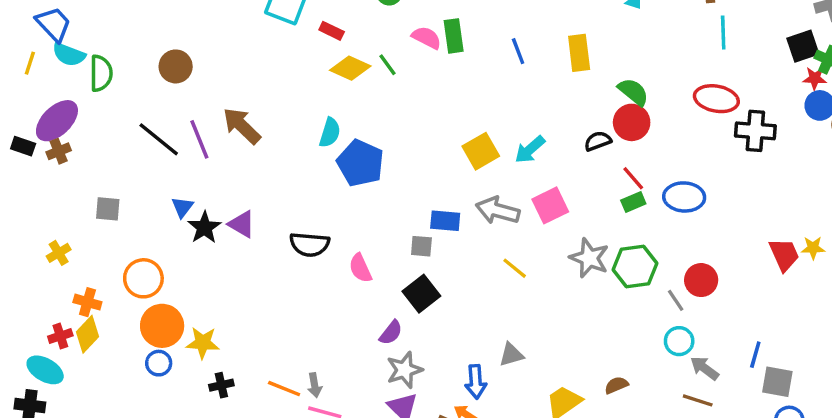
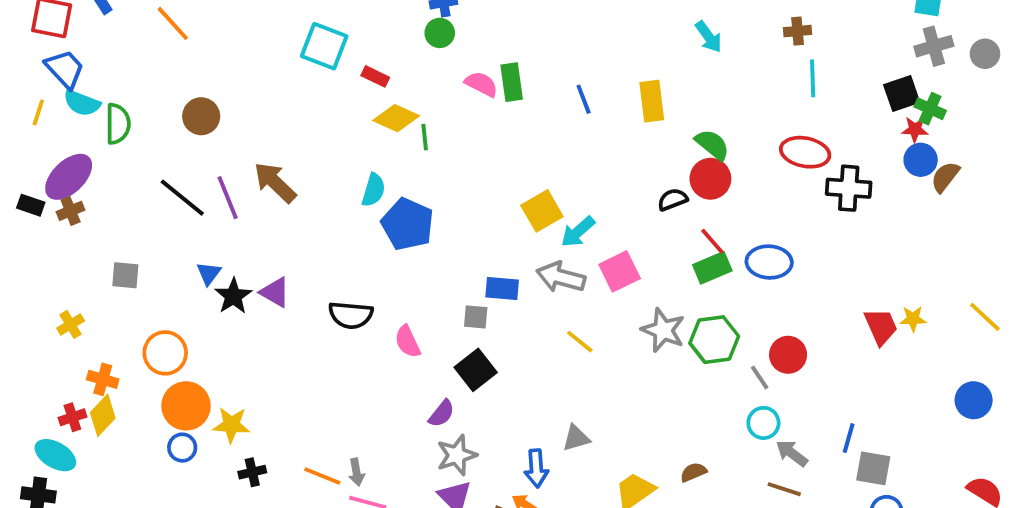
green line: (388, 65) -> (425, 137), moved, turned 30
cyan arrow: (530, 150) -> (578, 232), moved
green rectangle: (633, 202) -> (712, 268), size x1.4

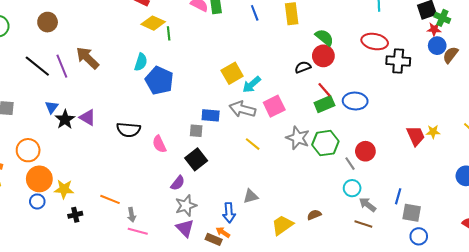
orange line: (322, 476) -> (110, 199), moved

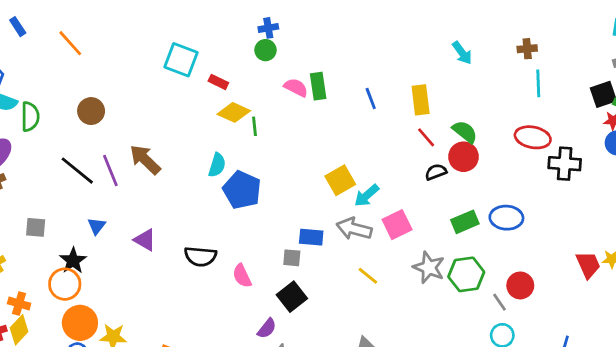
red line: (324, 90) -> (426, 137), moved
black star: (65, 119) -> (73, 261), moved

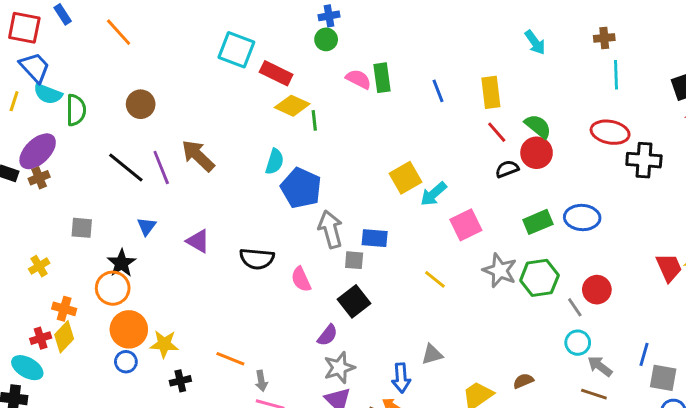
red rectangle: (218, 82) -> (276, 73), size x1.5
gray arrow: (354, 229) -> (330, 229), moved, turned 60

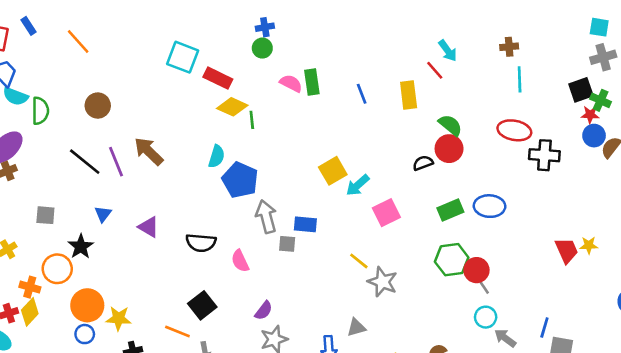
red line: (497, 132) -> (435, 70), moved
gray star: (500, 270) -> (382, 282), moved
orange circle: (113, 288) -> (57, 269), moved
red circle: (597, 290) -> (476, 270), moved
black square: (354, 301) -> (202, 305), moved

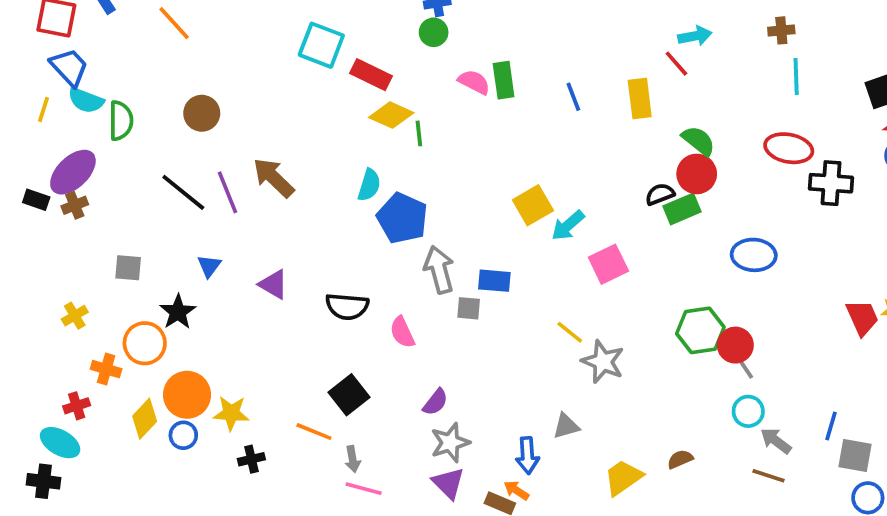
cyan arrow: (448, 51) -> (695, 36), turned -65
green rectangle: (450, 210) -> (682, 209), moved
yellow diamond: (30, 312) -> (145, 419), moved

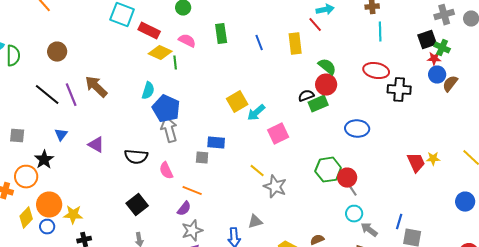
pink semicircle: (474, 82) -> (187, 41), moved
gray arrow: (439, 270) -> (169, 130), moved
orange line: (314, 432) -> (192, 191), moved

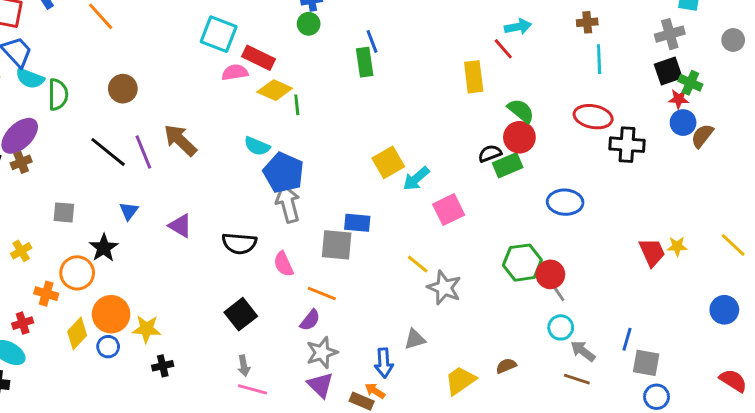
gray cross: (444, 15) -> (670, 34), moved
pink semicircle: (187, 41) -> (235, 72), moved, turned -36
blue line: (259, 43) -> (372, 41), moved
cyan semicircle: (148, 91) -> (257, 146), turned 96
gray square: (202, 158) -> (337, 245), size x1.6

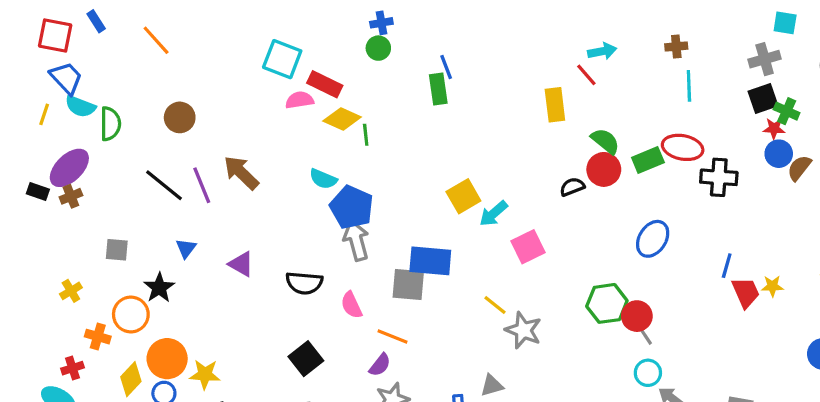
green rectangle: (508, 165) -> (648, 160), moved
blue ellipse: (565, 202) -> (653, 239), turned -60
blue rectangle: (357, 223) -> (430, 261), size x1.5
blue line: (627, 339) -> (727, 266), moved

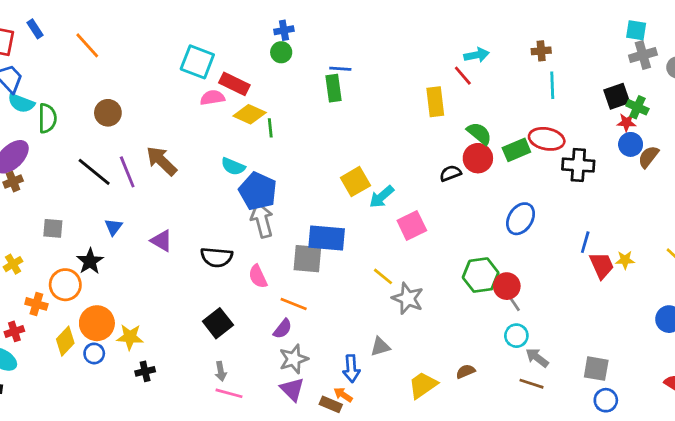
gray cross: (765, 59) -> (643, 55), moved
blue line: (446, 67) -> (340, 69), turned -65

